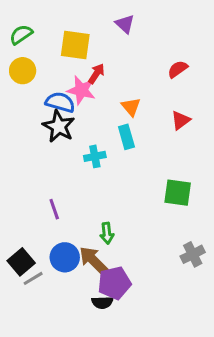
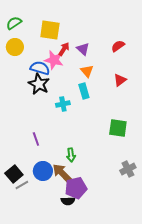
purple triangle: (125, 24) -> (83, 49), moved

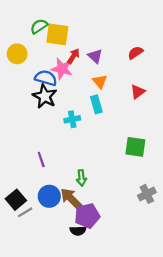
green semicircle: (14, 23) -> (39, 26), moved

